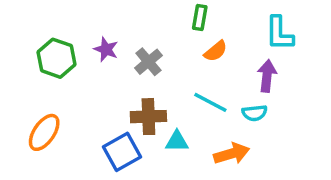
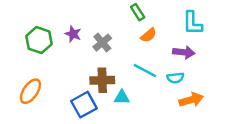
green rectangle: (200, 18) -> (138, 12), turned -42
purple arrow: (267, 76) -> (184, 52), turned 90
orange arrow: (232, 154) -> (191, 100), moved

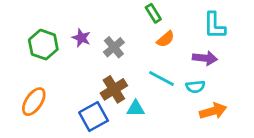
brown cross: (102, 80) -> (114, 89), turned -30

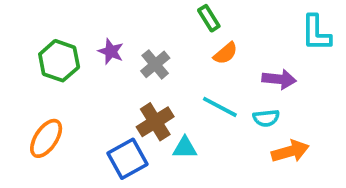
cyan L-shape: (214, 26) -> (316, 33), moved

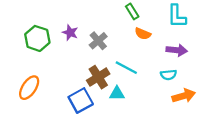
cyan L-shape: (316, 33) -> (177, 16), moved
orange semicircle: (225, 53) -> (143, 34), turned 63
cyan line: (220, 107) -> (126, 68), moved

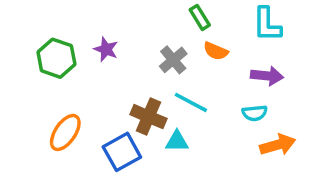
gray cross: (98, 41) -> (173, 60), moved
brown cross: (98, 77) -> (148, 117), turned -35
orange ellipse: (29, 88) -> (65, 132), moved

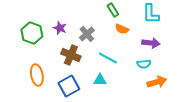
gray cross: (173, 60) -> (87, 34), moved
brown cross: (148, 117) -> (71, 55), moved
orange ellipse: (65, 132) -> (37, 75), turned -45

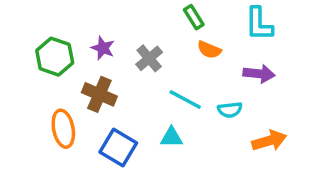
brown cross: (71, 55) -> (99, 94), moved
cyan semicircle: (144, 64) -> (230, 110), moved
blue square: (69, 86) -> (118, 148), turned -30

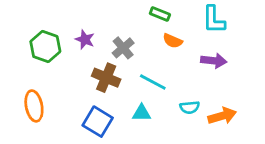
green rectangle: (194, 17) -> (160, 14), turned -36
brown cross: (99, 94) -> (106, 78), moved
cyan semicircle: (230, 110) -> (190, 107), moved
orange ellipse: (63, 129) -> (34, 106), moved

